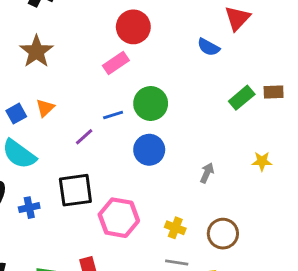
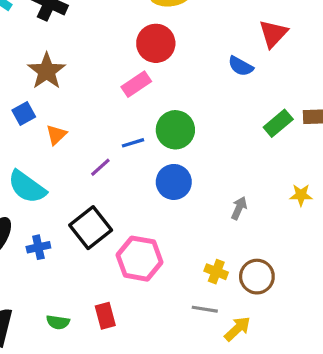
blue square: (16, 114) -> (24, 113), moved
black square: (75, 190) -> (91, 228), turned -30
yellow cross: (175, 228) -> (216, 272), moved

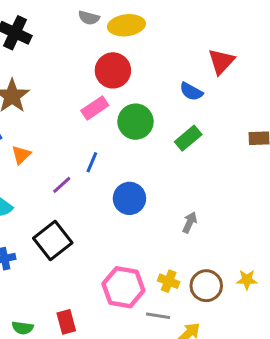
green rectangle: (278, 123) -> (188, 138), moved
green circle: (175, 130) -> (135, 122), moved
blue line: (133, 143) -> (92, 162), turned -50
yellow star: (301, 195) -> (247, 280), moved
pink hexagon: (140, 259) -> (123, 287), moved

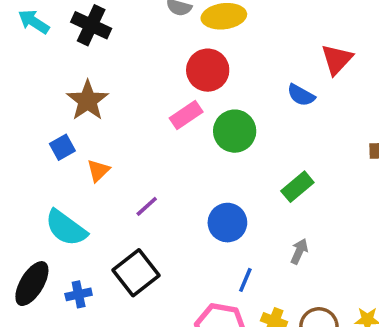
green rectangle: (188, 138) -> (297, 187), moved
blue line: (92, 162) -> (245, 280), moved

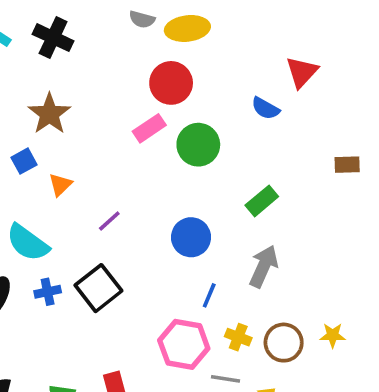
gray arrow: (299, 251) -> (264, 266), size x1.6
blue cross: (79, 294) -> (48, 292), moved

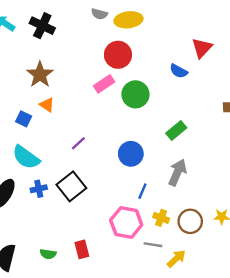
blue square: (24, 161) -> (24, 119), moved, turned -35
orange triangle: (60, 185) -> (47, 105), moved, turned -42

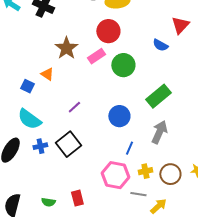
brown star: (40, 75) -> (66, 48), moved
green rectangle: (176, 130) -> (158, 96), size x1.4
yellow cross: (161, 218) -> (145, 171), turned -32

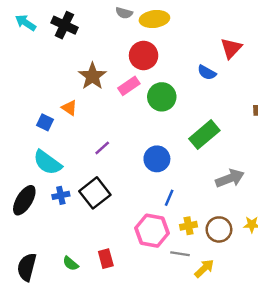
gray arrow: (159, 132) -> (230, 178), moved, turned 45
green semicircle: (48, 202) -> (71, 263), turned 32

